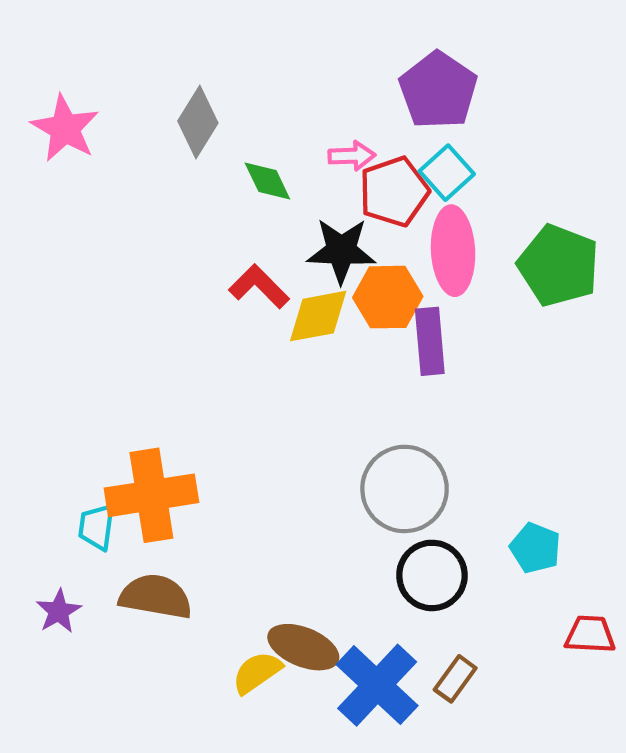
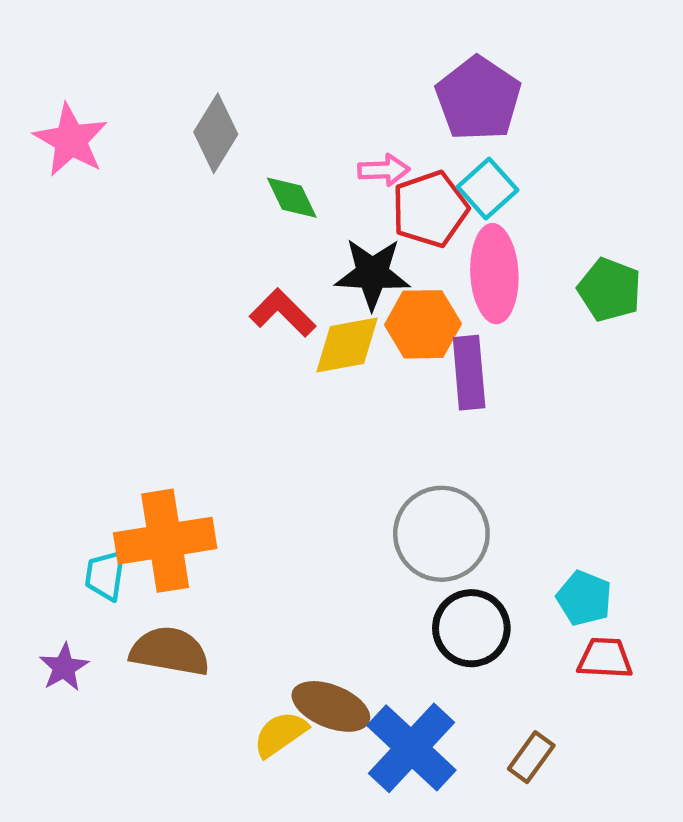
green pentagon: (558, 265) -> (609, 290), size x0.7
red trapezoid: (590, 634) -> (605, 658), moved
brown rectangle: (455, 679) -> (531, 757), moved

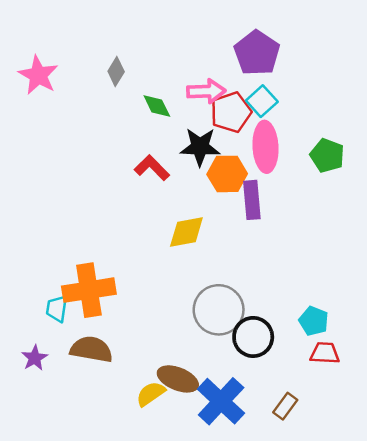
gray diamond: (216, 133) -> (116, 71), size x0.7
pink arrow: (384, 170) -> (206, 91), size x1.4
yellow diamond: (347, 345) -> (186, 232), moved
gray circle: (441, 534) -> (219, 310), moved

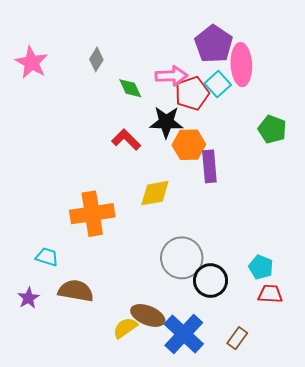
pink ellipse: (265, 147) -> (241, 65), moved
orange cross: (89, 290) -> (92, 214), moved
cyan trapezoid: (57, 309) -> (47, 257), turned 100

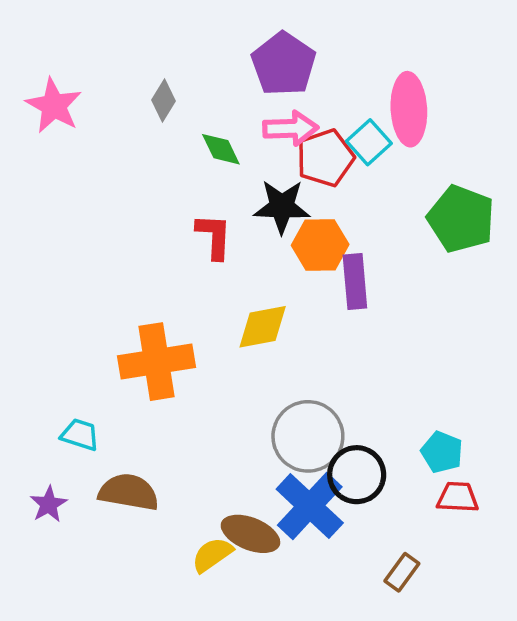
purple pentagon: (214, 44) -> (284, 64), moved
green pentagon: (272, 129) -> (461, 219), size x1.4
red L-shape: (126, 140) -> (214, 236), turned 48
blue cross: (184, 334) -> (310, 506), moved

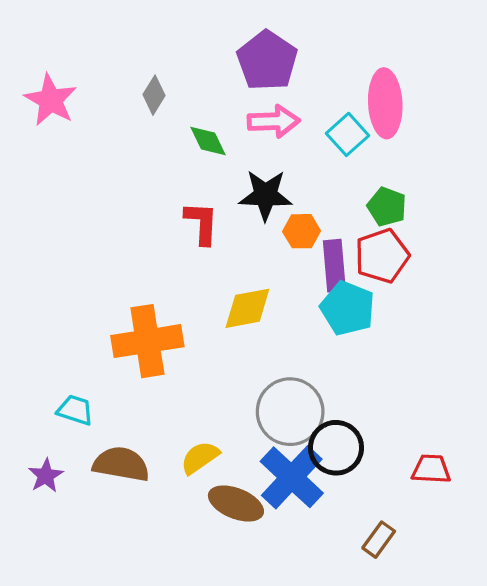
red pentagon: (325, 158) -> (382, 256), moved
green pentagon: (461, 219) -> (387, 207), moved, size x0.6
orange hexagon: (320, 245) -> (302, 231), size x0.7
cyan pentagon: (442, 452) -> (347, 308), moved, size x1.4
yellow semicircle: (212, 555) -> (200, 458), moved

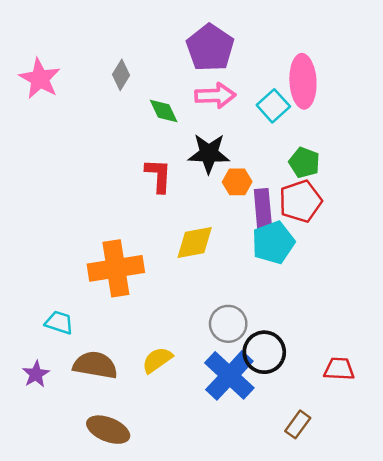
cyan pentagon: (347, 308) -> (273, 243), turned 30
gray circle: (290, 412) -> (228, 324), size x0.7
brown ellipse: (236, 503) -> (108, 430), moved

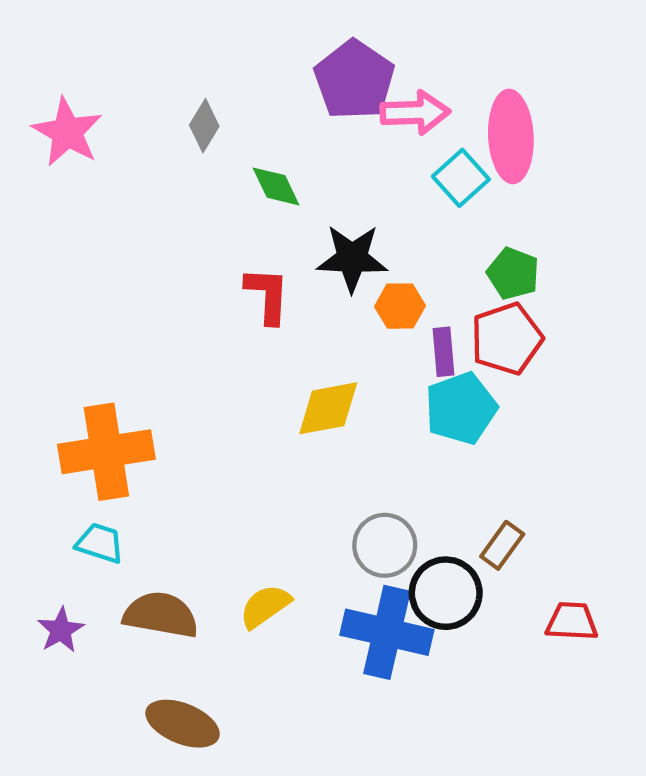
pink arrow: (215, 95) -> (415, 113), moved
purple rectangle: (263, 209) -> (443, 352), size x0.7
orange cross: (116, 268) -> (106, 452), moved
blue cross: (229, 375) -> (387, 632), turned -30
brown rectangle: (298, 424) -> (502, 545), moved

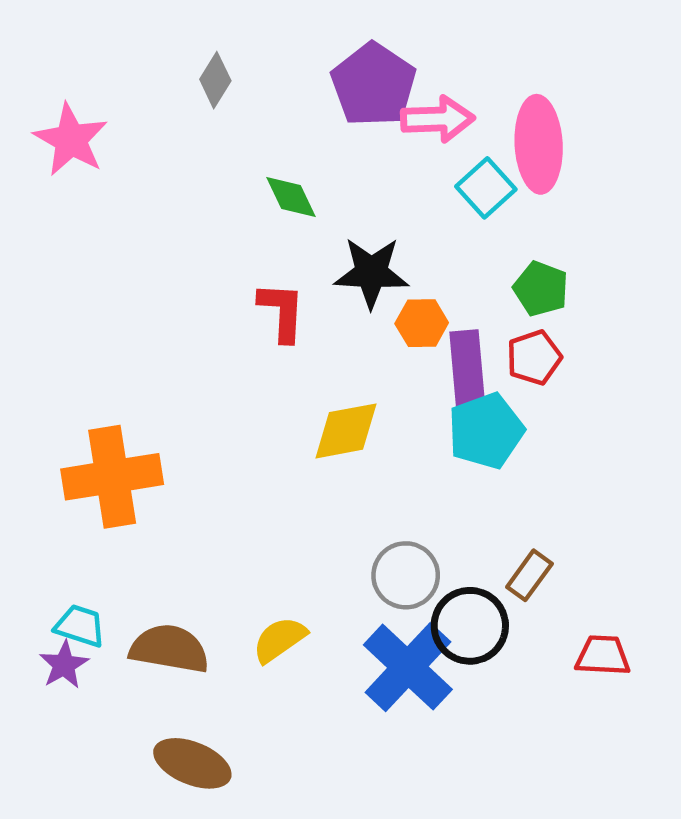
gray diamond: (204, 126) -> (215, 80), moved
red pentagon: (507, 339) -> (534, 358), size x0.7
purple rectangle: (443, 352) -> (468, 371), size x1.6
cyan trapezoid: (100, 543) -> (80, 626), moved
blue cross: (387, 632) -> (408, 667), turned 30

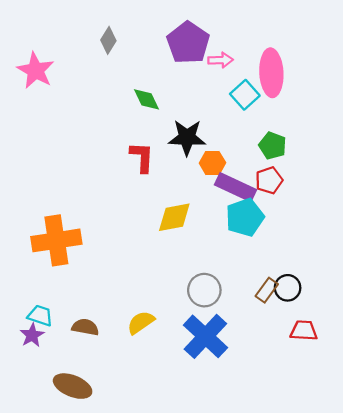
pink arrow: (438, 119) -> (221, 60), size x0.7
purple rectangle: (468, 371) -> (236, 187), turned -60
black circle: (470, 626) -> (288, 288), moved, size x0.7
brown semicircle: (169, 649) -> (85, 327), size x0.7
brown ellipse: (192, 763) -> (73, 386), moved

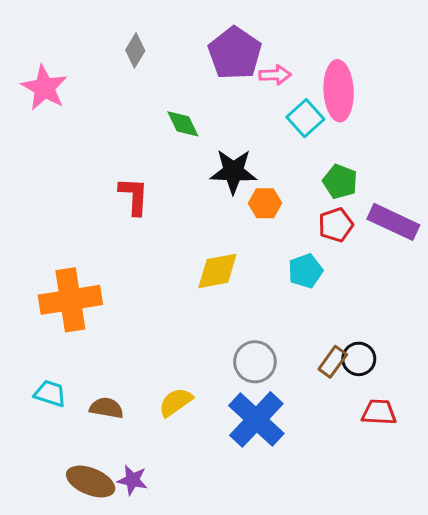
red L-shape: (142, 157) -> (134, 196), moved
purple rectangle: (236, 187) -> (393, 222), moved
cyan pentagon: (245, 217) -> (305, 271), size x0.7
purple star: (32, 335) -> (132, 480), moved, turned -30

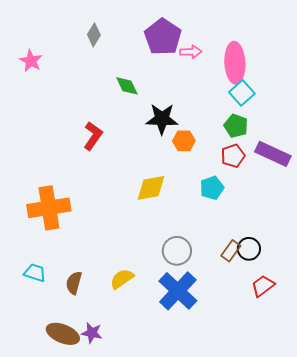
pink star: (44, 88) -> (31, 61), size x0.7
cyan square: (305, 118) -> (242, 93), moved
red L-shape: (134, 196) -> (93, 136), turned 32
brown semicircle: (106, 408) -> (74, 283), turned -85
red trapezoid: (379, 412) -> (263, 286), turned -40

